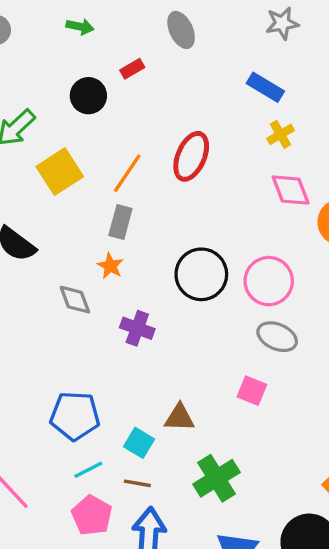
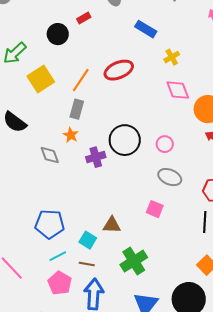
blue rectangle: (265, 87) -> (146, 29), moved
red ellipse: (191, 156) -> (119, 70), turned 44
pink circle: (269, 281) -> (165, 144), size x0.6
purple cross: (137, 328) -> (96, 157), moved, turned -36

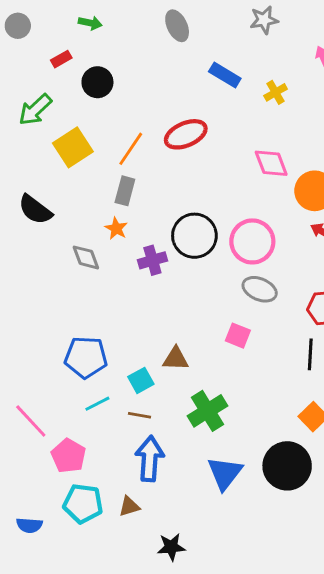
red rectangle: (84, 18) -> (61, 59), moved
yellow cross: (172, 57) -> (276, 92), moved
pink circle: (165, 144) -> (252, 241), size x1.8
cyan square: (88, 240) -> (141, 380), turned 30
pink pentagon: (60, 283) -> (68, 456), moved

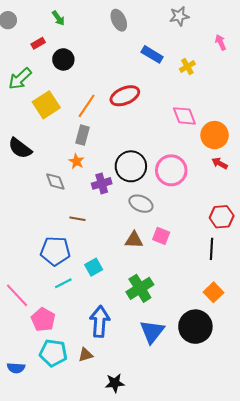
green arrow: (90, 23) -> (58, 18), turned 42
gray ellipse: (260, 289) -> (141, 204), moved
brown triangle: (176, 359) -> (134, 240), moved
brown line: (139, 415) -> (77, 219), moved

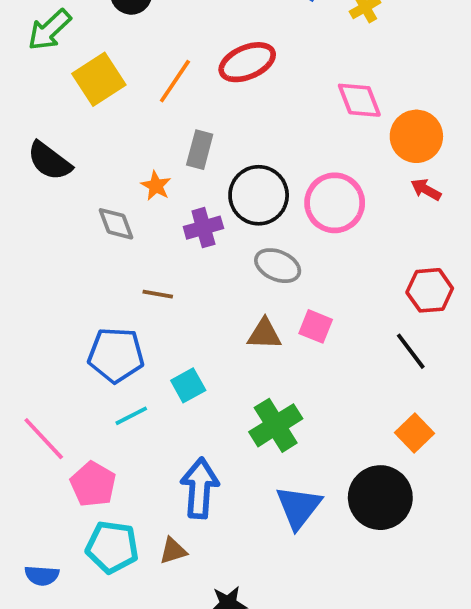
gray rectangle: (83, 135) -> (200, 150), moved
black line: (212, 249) -> (411, 351), turned -40

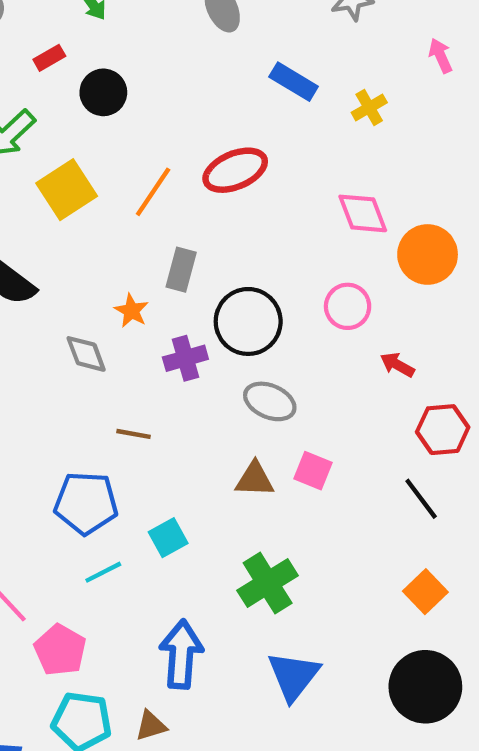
red arrow: (426, 190) -> (397, 365), moved
pink circle: (335, 203) -> (348, 306), moved, size x0.7
black circle: (380, 498) -> (425, 687), moved

